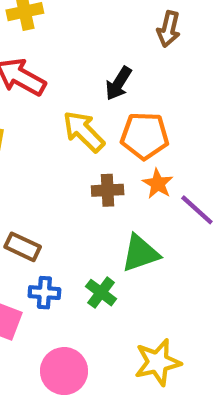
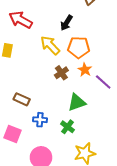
brown cross: (108, 190) -> (61, 73), turned -32
blue cross: (44, 293) -> (40, 120), moved
green cross: (101, 293) -> (67, 127), moved

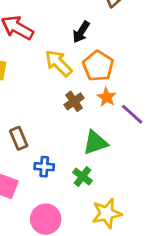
orange pentagon: (79, 47) -> (98, 66), turned 30
brown rectangle: (22, 99) -> (19, 138), turned 42

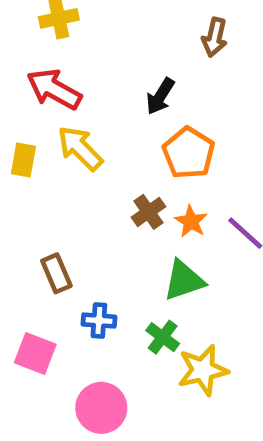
yellow arrow: (58, 63) -> (80, 148), moved
orange star: (107, 97) -> (191, 221), moved
yellow star: (107, 213) -> (203, 370), moved

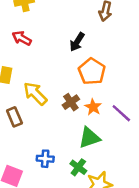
red arrow: (54, 89) -> (22, 38), size x0.7
yellow arrow: (80, 148) -> (35, 94), moved
brown rectangle: (56, 273) -> (14, 117), moved

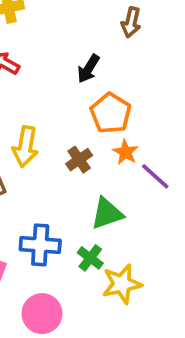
yellow arrow: (35, 94) -> (25, 147), turned -125
orange star: (93, 107) -> (126, 152), moved
blue cross: (45, 159) -> (40, 245), size x1.5

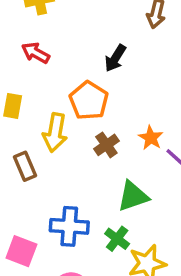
orange pentagon: (111, 113) -> (89, 101), moved

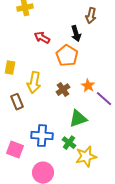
red arrow: (36, 53) -> (42, 38), moved
black arrow: (115, 58) -> (76, 34), moved, turned -49
orange pentagon: (89, 101) -> (67, 56), moved

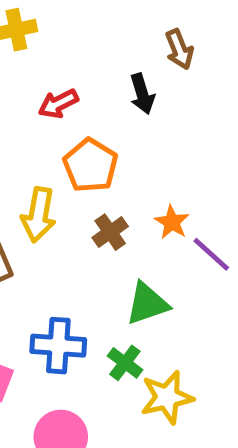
brown arrow: (91, 16) -> (179, 49), turned -35
red arrow: (42, 38) -> (58, 104), turned -56
orange pentagon: (67, 56) -> (90, 165), moved

